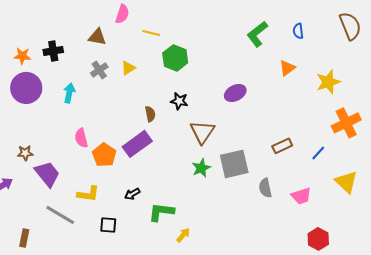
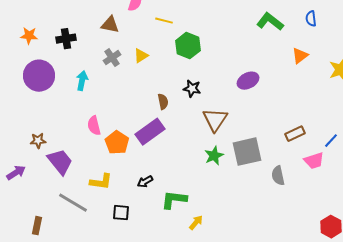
green L-shape: (257, 34) -> (270, 22), turned 76
orange star: (22, 56) -> (29, 36), moved
pink trapezoid: (301, 196) -> (314, 161), moved

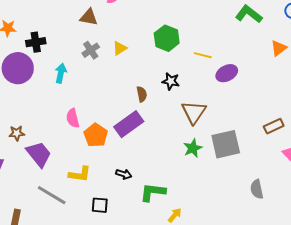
yellow line: (164, 21) -> (203, 55), moved
black cross: (66, 39) -> (36, 42), moved
gray semicircle: (278, 176) -> (257, 189), moved
black arrow: (145, 182) -> (124, 174), turned -133

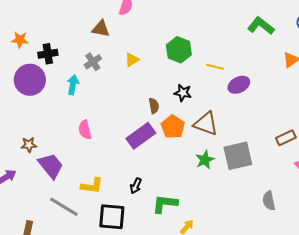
gray cross: (91, 50) -> (93, 62), moved
brown triangle: (194, 112) -> (206, 124), turned -44
orange pentagon: (96, 135) -> (173, 127), moved
black arrow: (124, 174) -> (136, 186), turned 98
black square: (100, 205) -> (112, 217), size x1.6

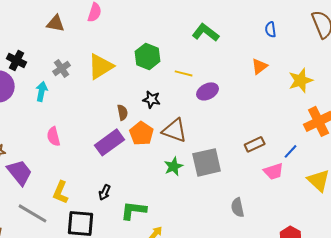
green L-shape: (261, 26) -> (206, 32), moved
brown triangle: (101, 29) -> (56, 23), moved
black cross: (48, 54) -> (17, 60), turned 36
yellow triangle: (132, 60) -> (101, 66), size x1.8
yellow L-shape: (92, 186) -> (61, 192), turned 105

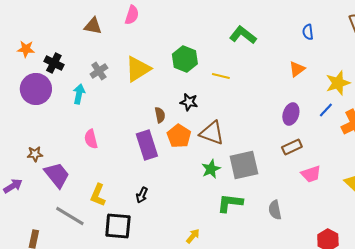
purple ellipse: (208, 91) -> (291, 114), moved, turned -45
purple rectangle: (110, 142) -> (147, 145), turned -72
blue line: (291, 151) -> (326, 110), moved
green L-shape: (134, 210) -> (230, 203), moved

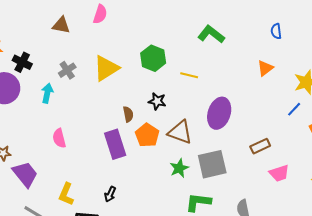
purple ellipse: (291, 114) -> (219, 113), moved, size x1.4

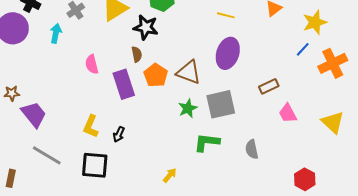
yellow line: (189, 75) -> (226, 15), moved
black star: (157, 101) -> (146, 27), moved, size x1.4
pink semicircle: (59, 138) -> (92, 64), moved
pink trapezoid: (279, 173) -> (288, 113), turned 80
yellow L-shape: (66, 194) -> (91, 126), moved

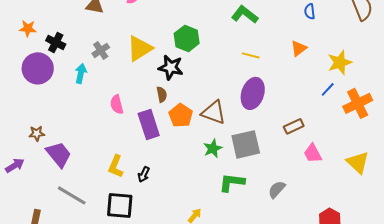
gray semicircle: (252, 149) -> (277, 189), turned 54

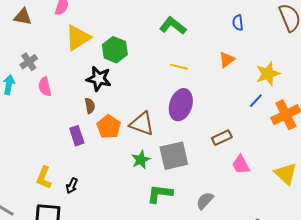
yellow triangle: (140, 48) -> (78, 38), moved
pink semicircle: (117, 104) -> (45, 87), moved
purple rectangle: (149, 124) -> (77, 136), size x0.7

